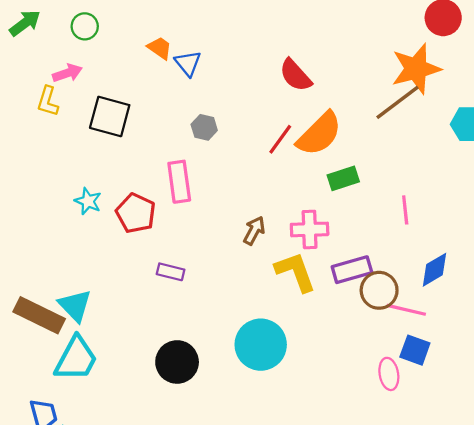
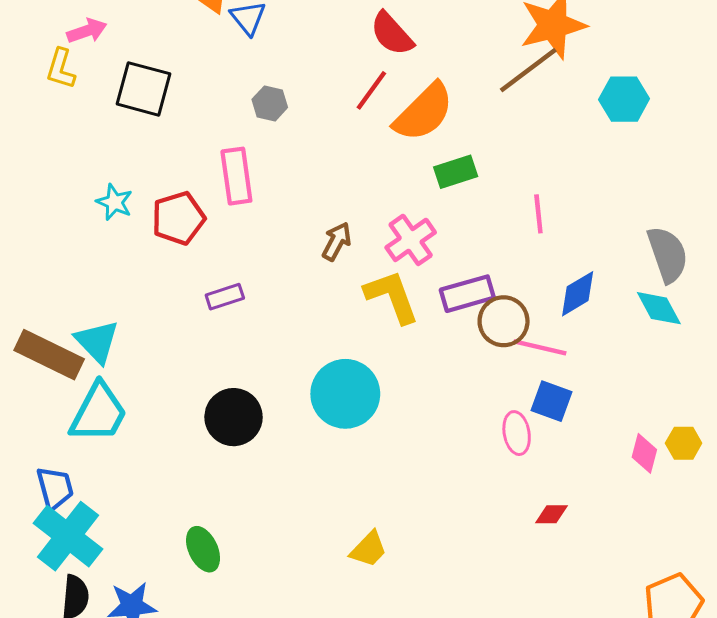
red line: (280, 139) -> (371, 90), moved
red pentagon: (136, 213) -> (178, 218), turned 30
pink cross: (310, 229) -> (411, 240), turned -33
purple rectangle: (171, 272) -> (225, 297), turned -32

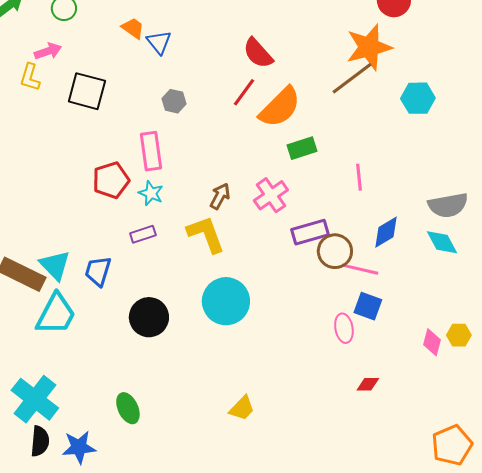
cyan star: (114, 202) -> (151, 193), moved
gray semicircle: (668, 254) -> (448, 205), turned 99
yellow L-shape: (392, 297) -> (206, 234), moved
blue trapezoid: (55, 488) -> (98, 271), moved, turned -148

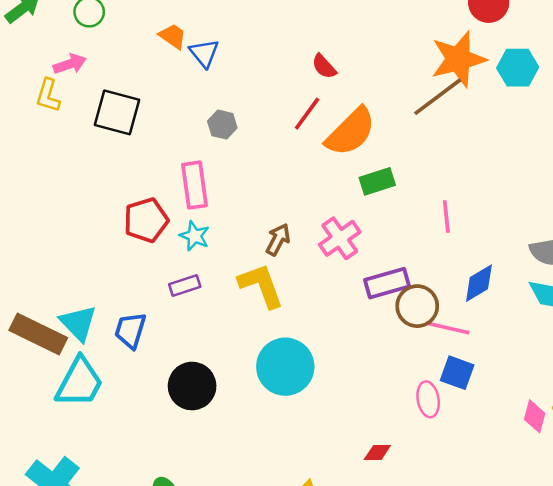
red semicircle: (258, 53) -> (324, 66), size x0.7
cyan hexagon: (418, 98) -> (518, 68), moved
red diamond: (368, 384) -> (377, 453), moved

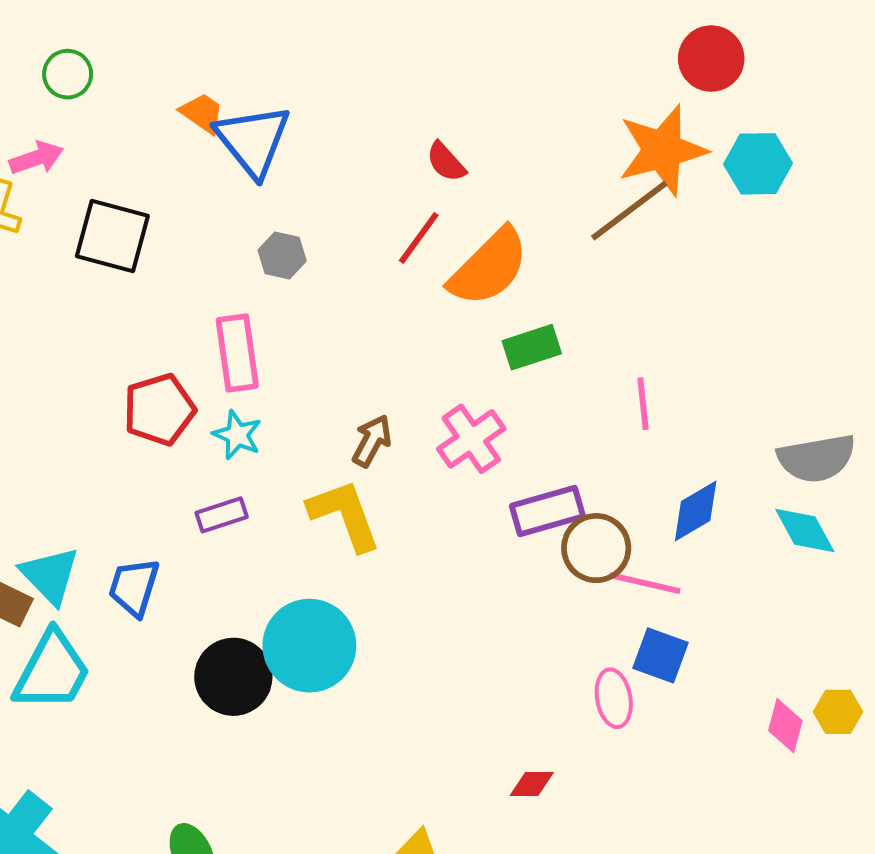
blue triangle: (204, 53) -> (253, 140), size x1.6
cyan circle: (285, 367) -> (309, 646), moved

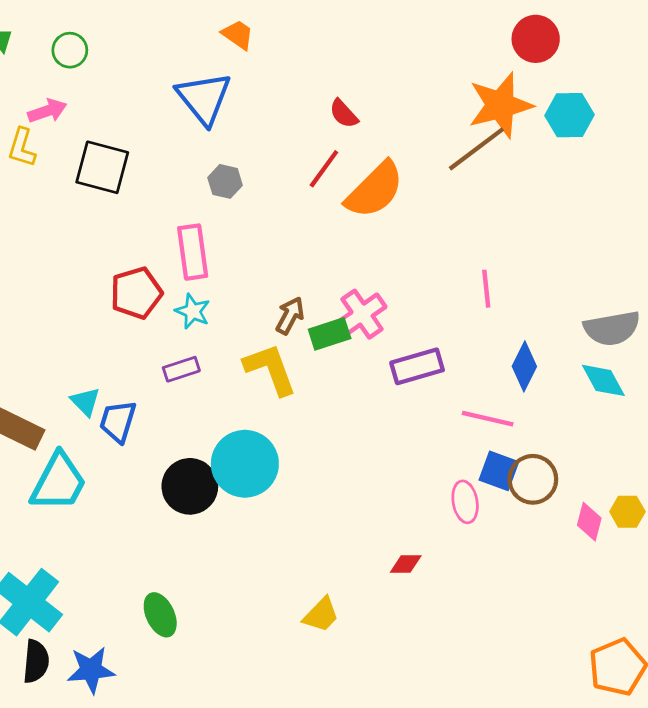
orange trapezoid: (202, 113) -> (238, 35), moved
green rectangle: (532, 347) -> (330, 334), moved
blue diamond: (696, 511) -> (524, 366), turned -33
brown circle: (596, 548) -> (533, 479), moved
cyan triangle: (50, 575) -> (85, 402), moved, size x0.7

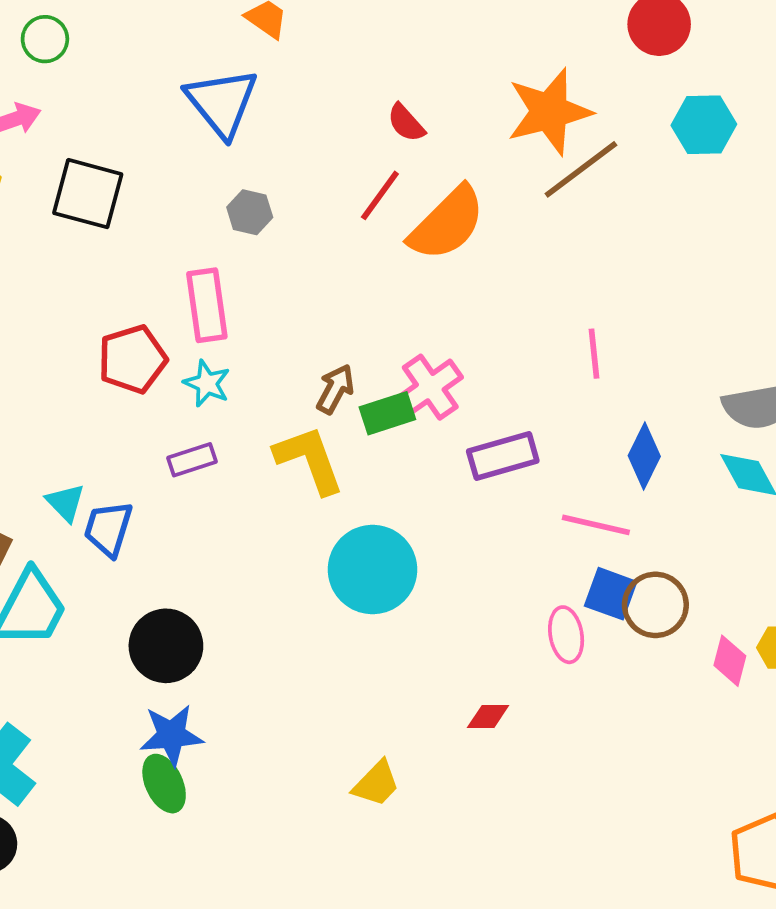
orange star: (500, 105) -> (549, 112), moved
cyan circle: (245, 464) -> (373, 570), moved
black circle: (190, 486) -> (166, 646), moved
blue star: (91, 670) -> (172, 735), moved

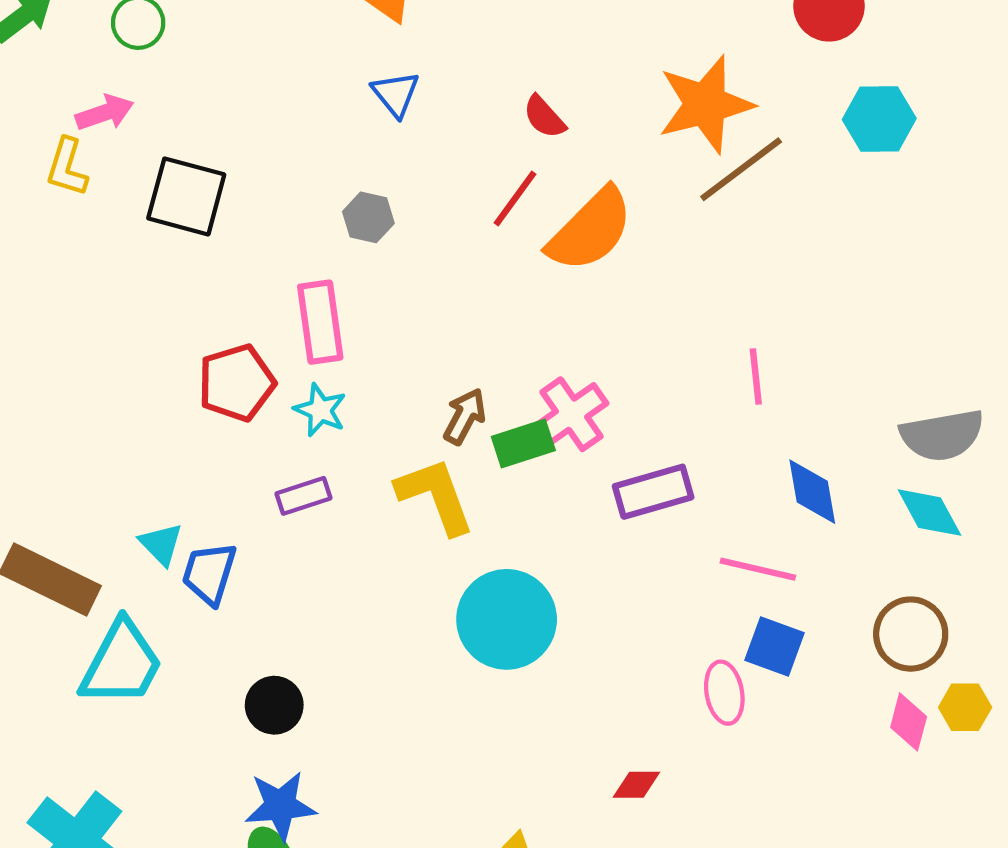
blue triangle: (222, 102) -> (396, 94), moved, size x0.6
blue diamond: (644, 456) -> (812, 492), turned -36
brown circle: (655, 605) -> (911, 634), moved
black circle: (166, 646) -> (274, 705), size x0.7

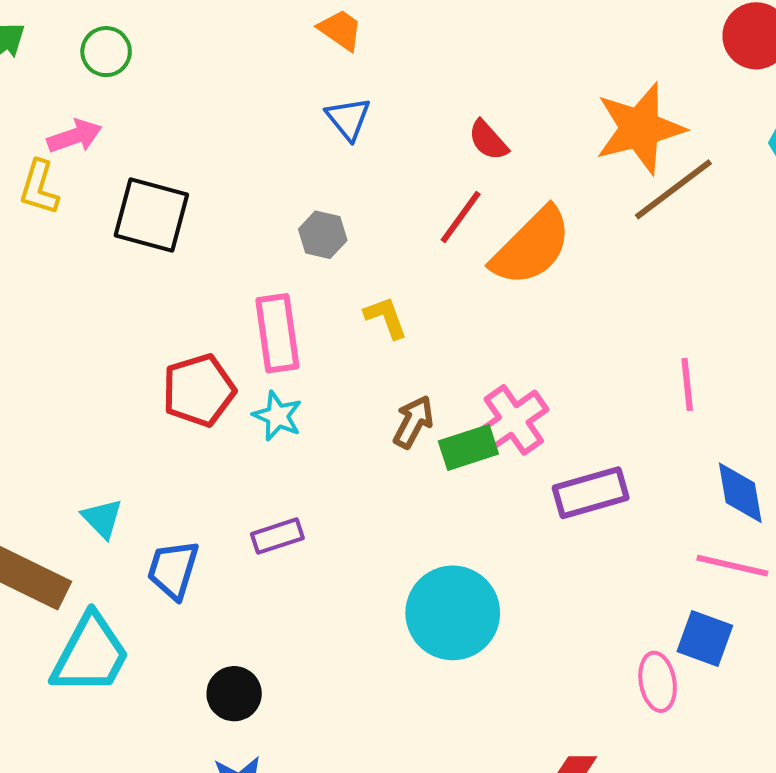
purple rectangle: (304, 496) -> (277, 536), moved
yellow L-shape: (435, 496) -> (386, 317), moved, size x0.6
cyan triangle: (161, 544) -> (102, 518), moved
pink line: (758, 569) -> (732, 566), moved

